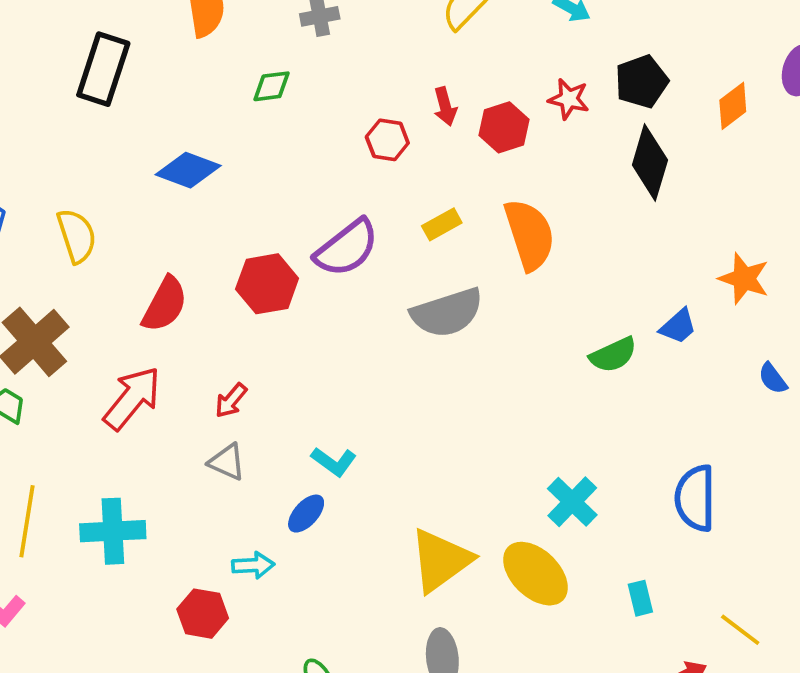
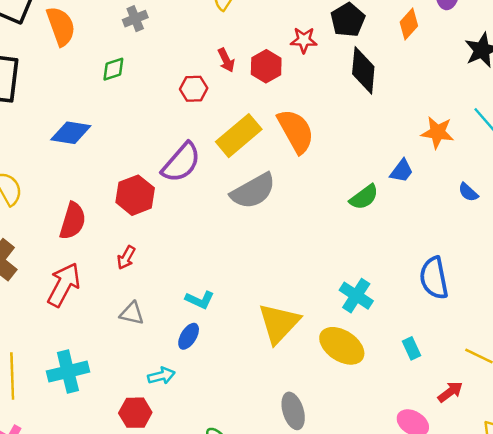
yellow rectangle: (442, 224) -> (239, 136), size x1.8
red arrow: (231, 400) -> (126, 258), moved
yellow triangle: (440, 560) -> (279, 323), moved

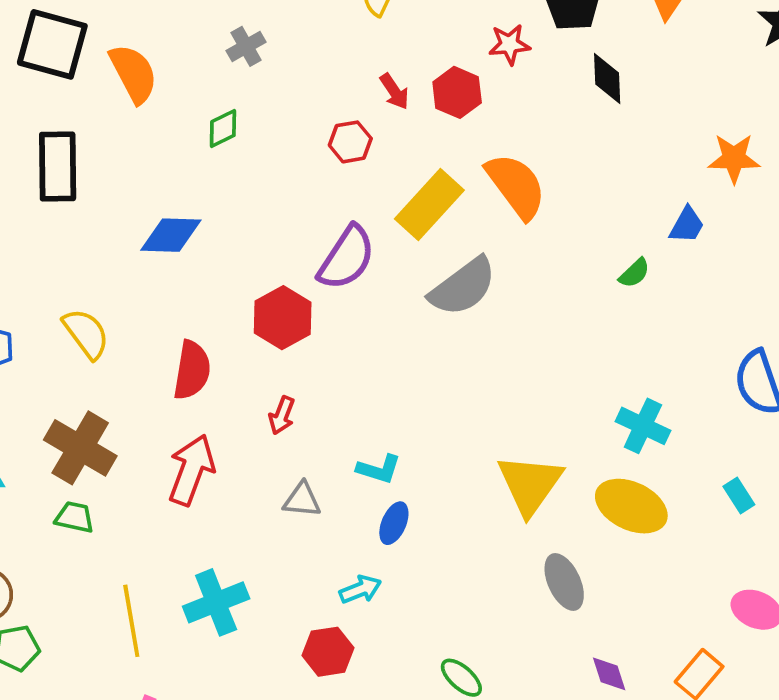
black diamond: (363, 70) -> (607, 78), size x0.7
green semicircle: (364, 197) -> (634, 273), size x0.7
cyan L-shape: (200, 300) -> (379, 469), moved
gray ellipse: (293, 411) -> (564, 582), moved

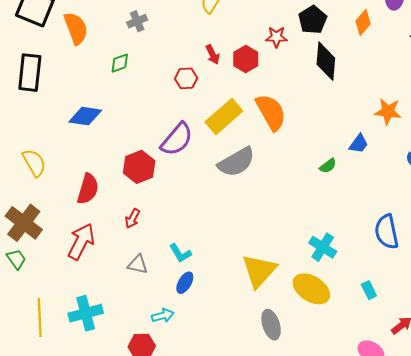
black diamond: (607, 78) -> (326, 61), size x1.4
cyan L-shape: (379, 469) -> (180, 253), turned 35
green trapezoid: (75, 517) -> (16, 259), turned 35

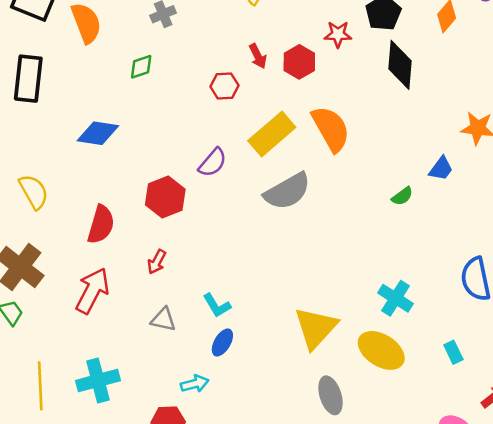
purple semicircle: (177, 139) -> (213, 163), size x0.7

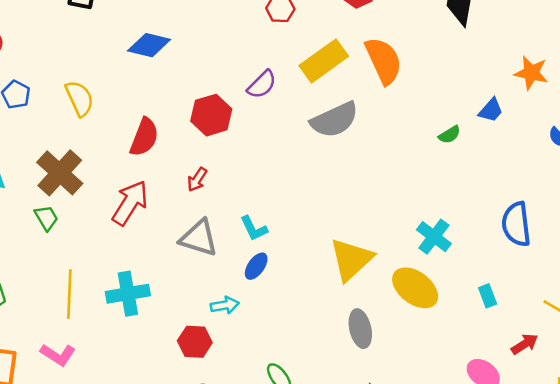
gray triangle: (163, 320) -> (199, 238), size x1.5

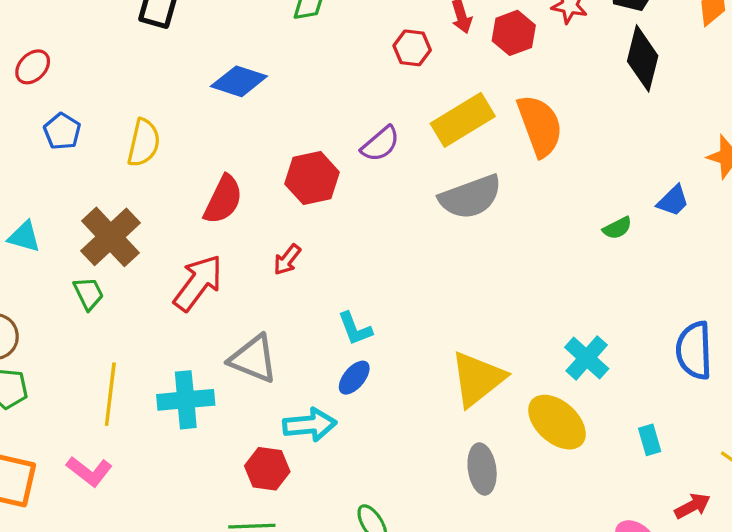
yellow semicircle: (79, 98) -> (144, 143), turned 33
gray triangle: (199, 238) -> (253, 359), moved
cyan arrow: (225, 305) -> (310, 425), size x1.4

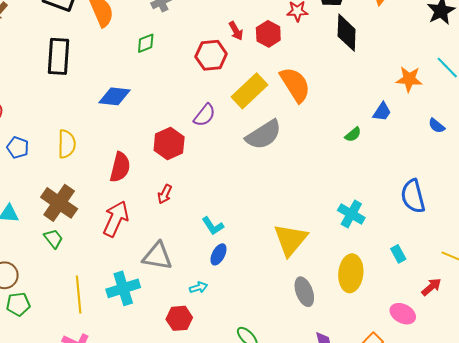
red hexagon: (412, 48) -> (211, 55), size x1.4
yellow ellipse: (557, 422) -> (351, 273), moved, turned 66
cyan arrow: (310, 425) -> (198, 287), size x0.6

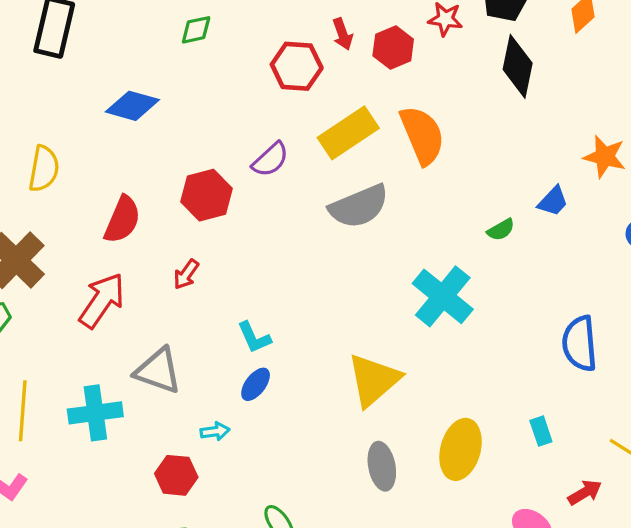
cyan cross: (351, 214) -> (443, 296), moved, size x1.4

